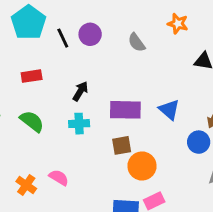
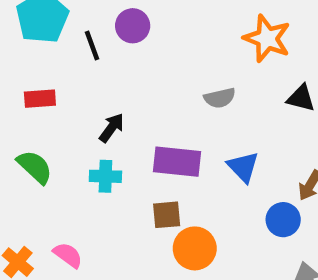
orange star: (178, 24) -> (267, 38), size x1.5
purple circle: (90, 34) -> (133, 26), moved
gray semicircle: (137, 42) -> (220, 98), moved, turned -72

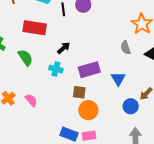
gray semicircle: (220, 98) -> (126, 48), moved, turned 72
red rectangle: (40, 99) -> (35, 28), size x1.6
purple rectangle: (177, 162) -> (89, 70), turned -35

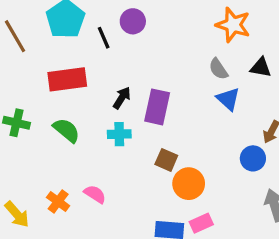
purple rectangle: (89, 70) -> (157, 107), moved, turned -45
blue triangle: (118, 79) -> (228, 99), moved
brown square: (79, 92) -> (166, 160), turned 32

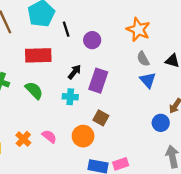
purple circle: (133, 21) -> (92, 40), moved
orange star: (233, 25) -> (138, 30), moved
orange circle: (189, 184) -> (83, 136), moved

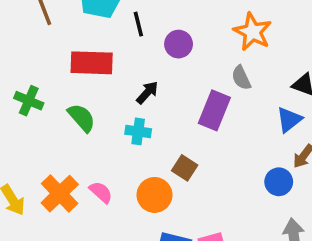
gray semicircle: (143, 59) -> (241, 78), moved
blue triangle: (148, 80) -> (289, 120), moved, turned 30
purple rectangle: (98, 81) -> (214, 110), moved
orange cross: (23, 139) -> (60, 194), size x1.5

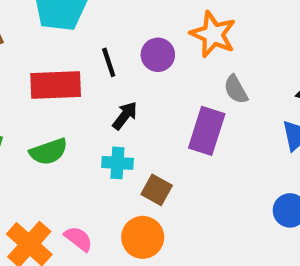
black line: (138, 24) -> (109, 62), moved
orange star: (253, 32) -> (213, 34), moved
green semicircle: (82, 118) -> (49, 152), turned 116
brown square: (185, 168) -> (157, 190), moved

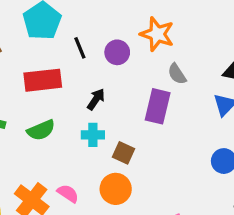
black line: (109, 62) -> (80, 48), moved

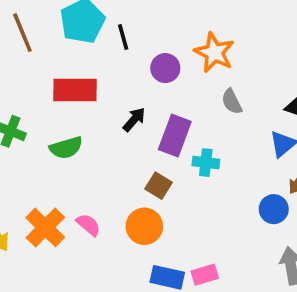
black line: (80, 48) -> (123, 37), moved
purple rectangle: (158, 106) -> (175, 136), moved
cyan cross: (93, 135) -> (206, 163), moved

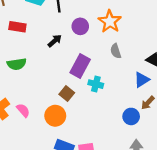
red rectangle: (75, 90) -> (17, 27), moved, size x0.7
black arrow: (134, 120) -> (55, 41), moved

